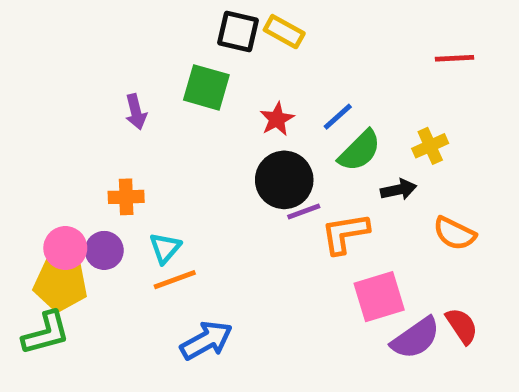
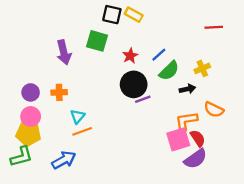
purple arrow: (136, 112) -> (64, 52), size x1.5
orange L-shape: (345, 233) -> (186, 121), moved
purple circle: (104, 250) -> (31, 92), moved
red semicircle: (462, 326) -> (198, 138), moved
blue arrow: (206, 340) -> (64, 160), moved

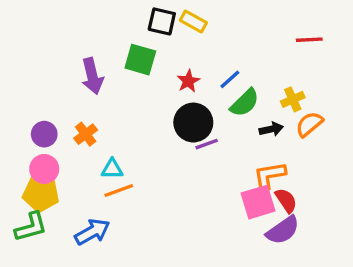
orange cross: (59, 92) -> (86, 134), turned -35
orange semicircle: (214, 110) -> (309, 124), moved, turned 114
cyan triangle: (78, 116) -> (112, 169), turned 49

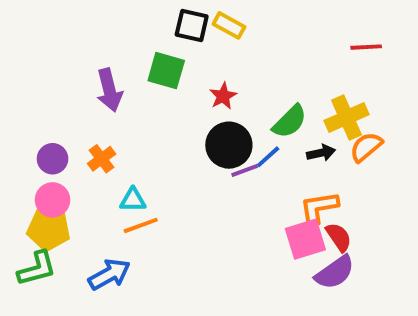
blue line: (230, 79) -> (268, 157), moved
yellow cross: (293, 99) -> (347, 118), size x1.5

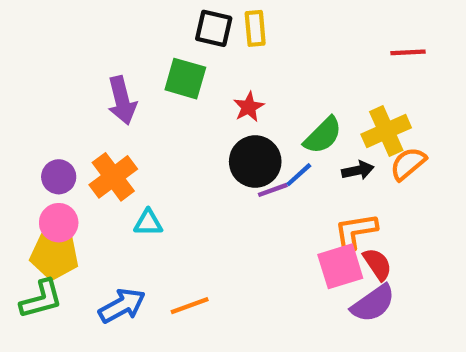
yellow rectangle: (229, 25) -> (255, 28), turned 56
orange cross: (102, 159) -> (113, 177), size x1.5
orange line: (141, 225) -> (190, 306), moved

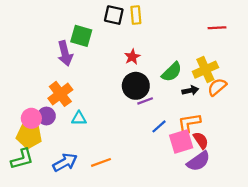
green square: (185, 79) -> (81, 36), moved
blue line: (299, 175) -> (159, 126), moved
purple circle: (59, 177) -> (46, 116), moved

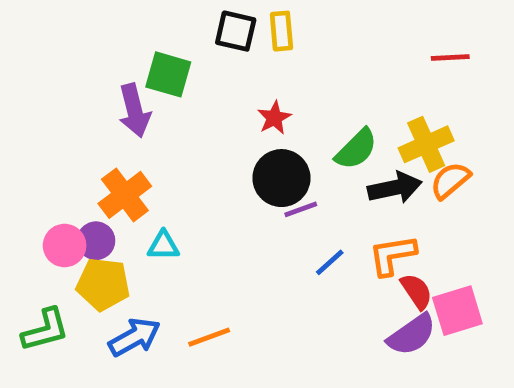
black arrow: (190, 90) -> (395, 188), size x1.5
yellow pentagon: (29, 136) -> (103, 284), moved
pink square: (181, 142) -> (457, 311), moved

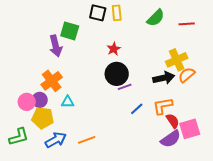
green semicircle: (356, 149) -> (156, 18), moved

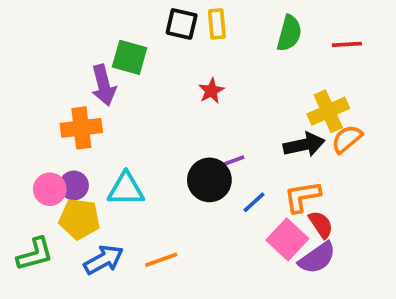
green semicircle: (156, 18) -> (289, 33), turned -30
black circle: (117, 74) -> (209, 180), moved
orange cross: (52, 81) -> (81, 128), moved, turned 30
cyan triangle: (68, 102) -> (126, 189), size x1.5
pink square: (190, 129) -> (287, 239), moved, turned -30

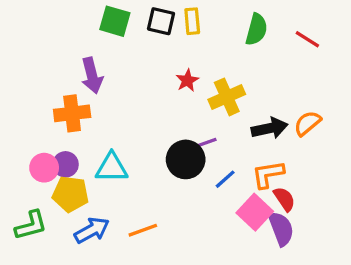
red line: (347, 44) -> (307, 39), turned 35
green square: (130, 57) -> (115, 21), moved
yellow cross: (328, 111) -> (227, 97), moved
purple semicircle: (317, 258) -> (281, 229), turned -76

